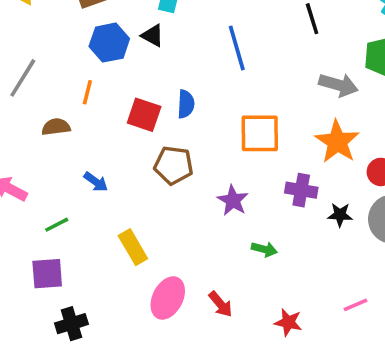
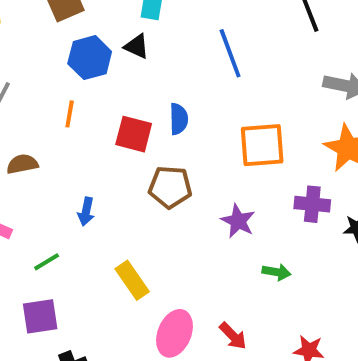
brown semicircle: (56, 127) -> (22, 164), moved
blue arrow: (96, 182) -> (86, 212), turned 70

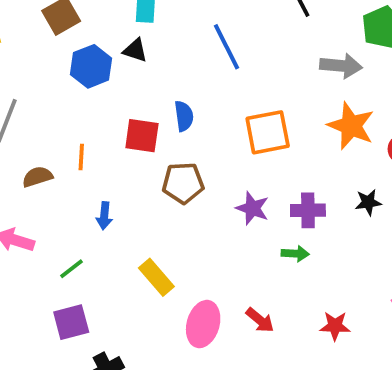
orange line: (70, 114) -> (81, 157), moved
purple cross: (312, 204) -> (308, 210), moved

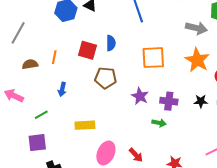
yellow rectangle: (156, 277) -> (85, 125), turned -60

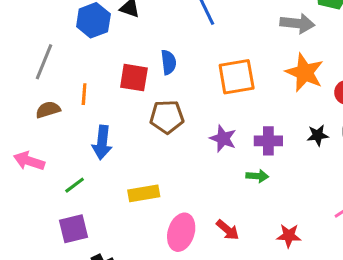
gray line: (18, 33) -> (44, 62), moved
blue arrow: (62, 89) -> (102, 142), size x1.5

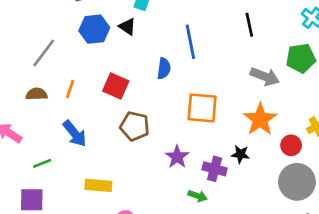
blue semicircle: (168, 62) -> (164, 68), moved
black star: (318, 135) -> (240, 154), moved
blue arrow: (102, 142) -> (75, 133), turned -60

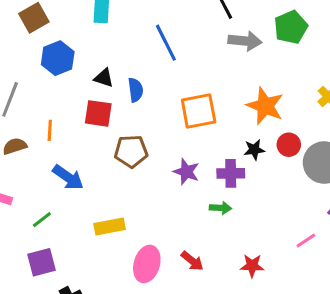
black triangle: (127, 27) -> (104, 78), moved
blue semicircle: (164, 68) -> (136, 90), moved
gray arrow: (265, 77) -> (245, 41), moved
red circle: (291, 145) -> (289, 145), moved

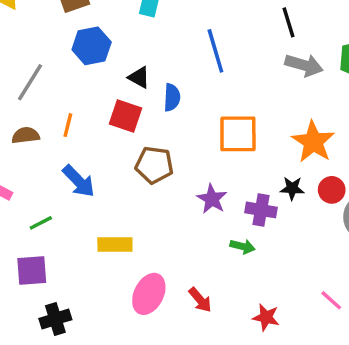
pink line: (306, 240) -> (331, 300), turned 65

